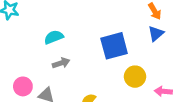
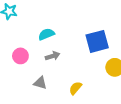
pink circle: (23, 86) -> (20, 56), moved

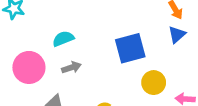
pink circle: (20, 56) -> (29, 67), size x1.5

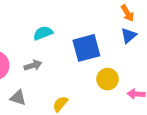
cyan semicircle: (63, 39) -> (43, 33), moved

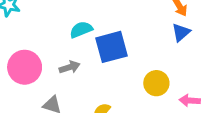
blue square: (86, 48) -> (111, 47), moved

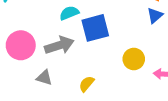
gray arrow: (69, 67) -> (59, 45), size x1.6

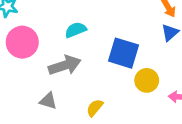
blue square: (95, 28) -> (123, 53), moved, turned 32
pink circle: (21, 45) -> (22, 42), moved

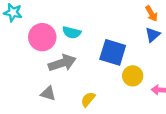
cyan semicircle: (76, 30) -> (72, 32), turned -144
pink circle: (22, 42) -> (42, 37), moved

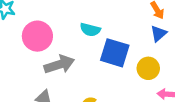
cyan semicircle: (72, 32) -> (90, 30), moved
yellow circle: (133, 76) -> (148, 68), moved

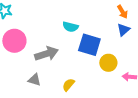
pink circle: (37, 36) -> (14, 41), moved
yellow circle: (148, 68) -> (108, 63), moved

